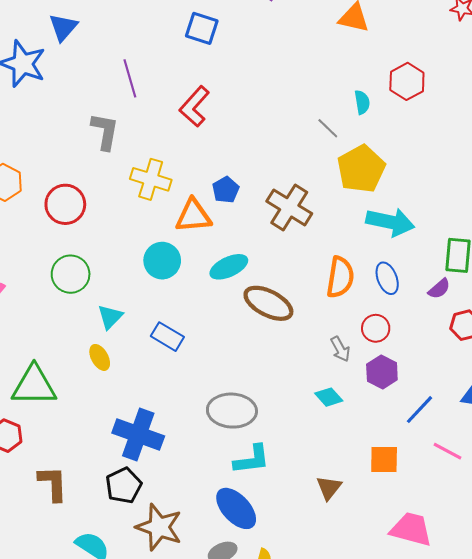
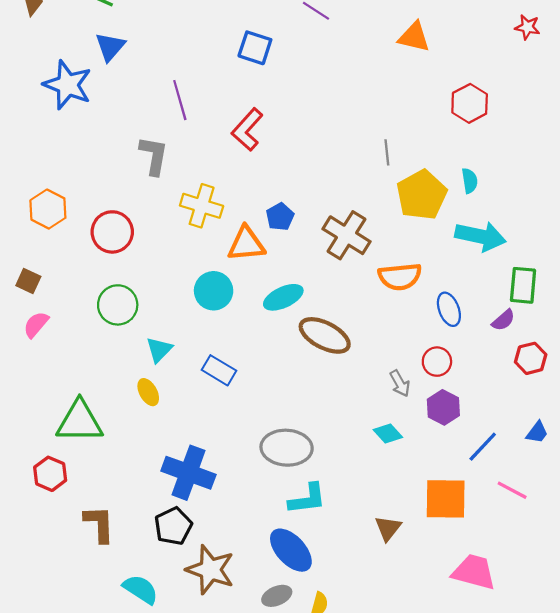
cyan semicircle: (362, 102) -> (470, 181), moved
gray line: (328, 128) -> (387, 152), turned 40
cyan arrow: (390, 222) -> (481, 236), moved
orange semicircle: (340, 277) -> (400, 277), moved, turned 75
orange square: (384, 460) -> (446, 499), size x1.4

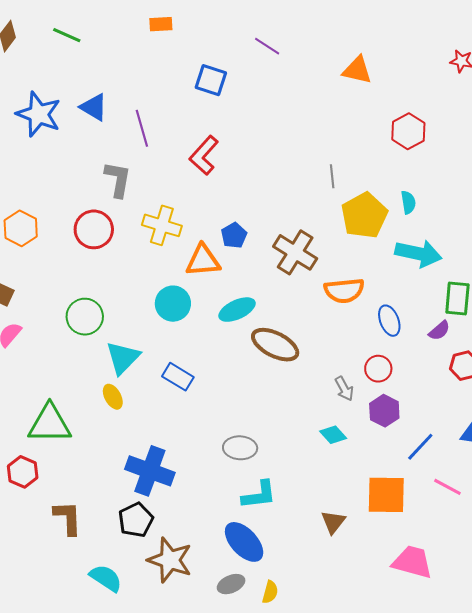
blue triangle: (110, 47) -> (94, 107), moved, turned -40
red circle: (112, 232) -> (94, 229), moved
cyan triangle: (159, 350) -> (123, 358), size x1.4
gray ellipse: (287, 448) -> (240, 448), size x0.7

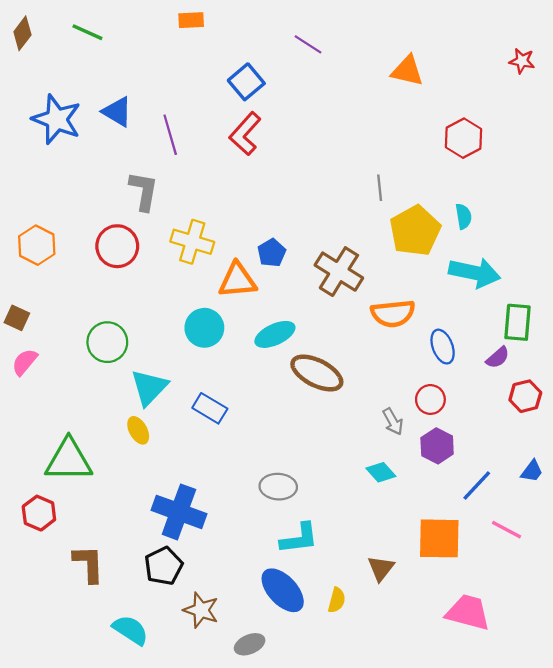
blue square: (211, 80) -> (246, 82), turned 32
red L-shape: (204, 155) -> (245, 134), moved
brown star: (170, 560) -> (201, 610), size x0.7
gray ellipse: (231, 584) -> (250, 644), moved
yellow semicircle: (270, 592) -> (337, 600), moved

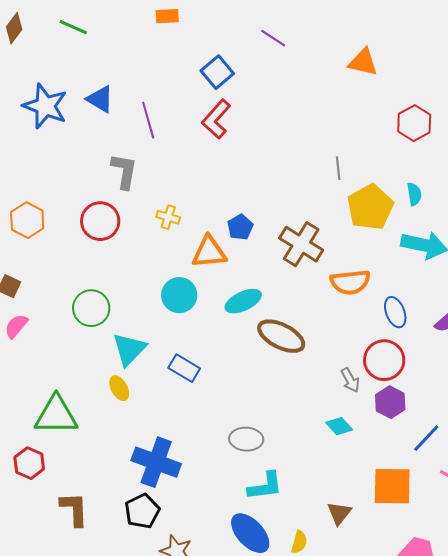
yellow cross: (192, 242) -> (168, 217), size x0.6
red circle: (430, 399) -> (384, 360), size x1.5

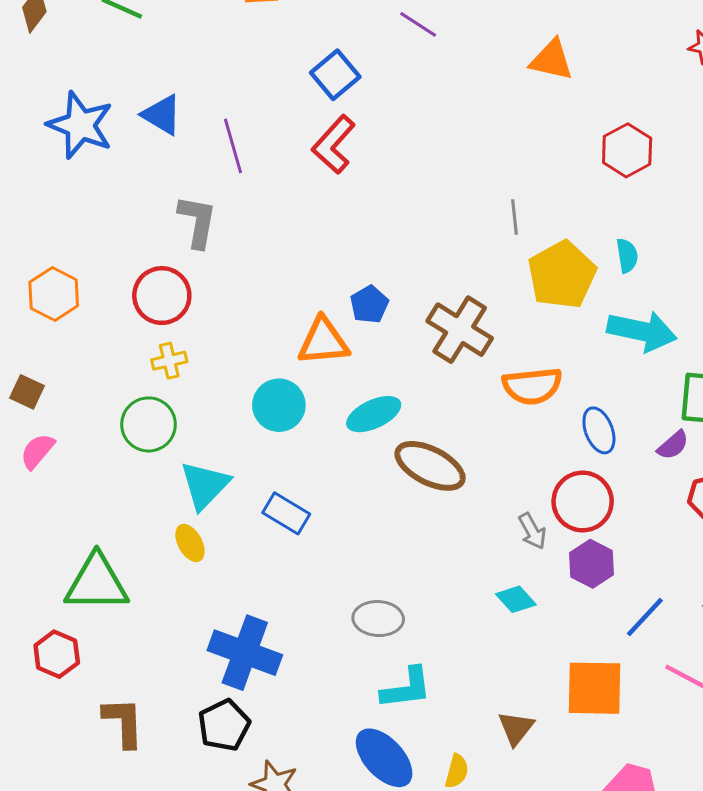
yellow cross: (168, 217) -> (169, 361), moved, turned -30

